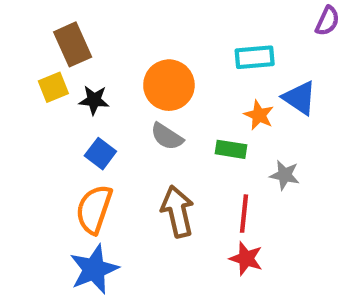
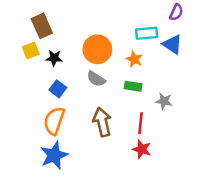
purple semicircle: (327, 21) -> (176, 12), moved
blue triangle: (300, 98) -> (173, 44), moved
orange star: (259, 115) -> (134, 59), moved

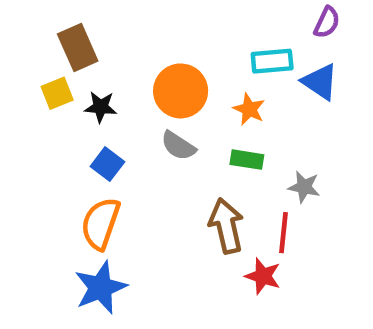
brown arrow: (102, 122) -> (226, 226), moved
red line: (140, 123) -> (283, 233), moved

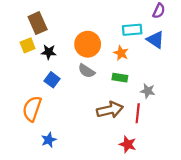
orange semicircle: (101, 224) -> (32, 109), moved
brown arrow: (226, 226) -> (110, 110), turned 90
red star: (263, 276) -> (128, 144), moved
blue star: (101, 288) -> (49, 140), size x0.6

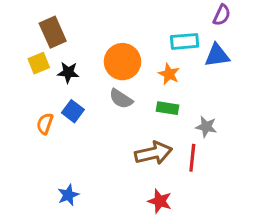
blue triangle: (155, 40) -> (217, 55), turned -42
orange semicircle: (32, 109) -> (45, 124), moved, size x0.6
red star: (128, 144) -> (160, 201), moved

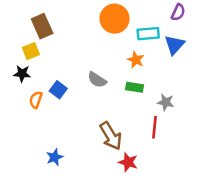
blue triangle: (217, 55) -> (174, 45), turned -40
orange circle: (122, 62) -> (114, 19), moved
black star: (68, 72) -> (22, 74), moved
brown arrow: (154, 153) -> (111, 136), moved, turned 72

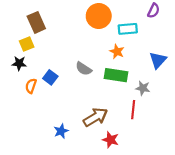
blue triangle: (174, 45) -> (158, 60), moved
green rectangle: (134, 87) -> (116, 75), size x1.5
brown arrow: (111, 136) -> (95, 117), turned -90
blue star: (55, 157) -> (61, 131), moved

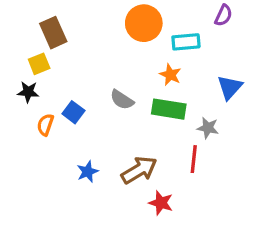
blue star: (61, 131) -> (88, 172), moved

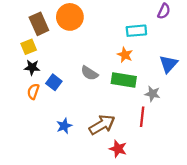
orange circle: (144, 23) -> (70, 17), moved
black star: (28, 92) -> (32, 67), moved

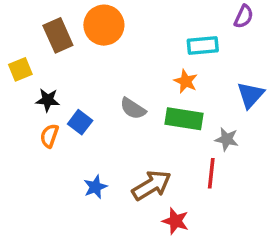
yellow square: (29, 47) -> (20, 69), moved

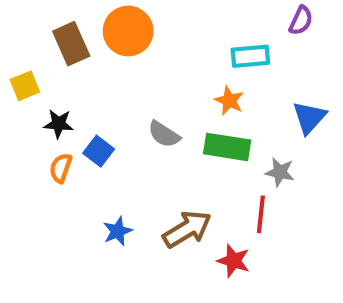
red star: (175, 221) -> (233, 261), moved

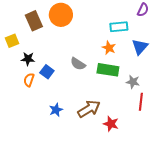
blue triangle: (309, 117) -> (140, 47), moved
red line: (261, 214) -> (141, 102), moved

